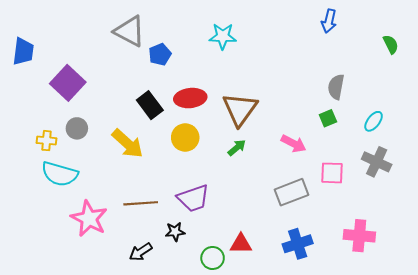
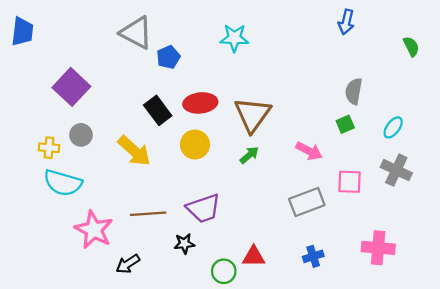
blue trapezoid: (23, 51) -> (22, 32), moved
blue cross: (298, 244) -> (313, 256), size x0.7
black arrow: (141, 252) -> (128, 264), moved

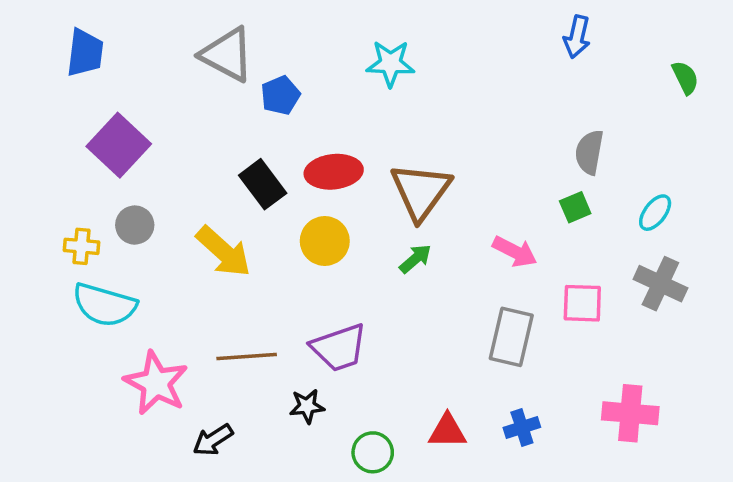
blue trapezoid: (22, 32) -> (85, 53), moved
gray rectangle: (307, 202) -> (511, 337), turned -56
red triangle: (254, 256) -> (447, 431), moved

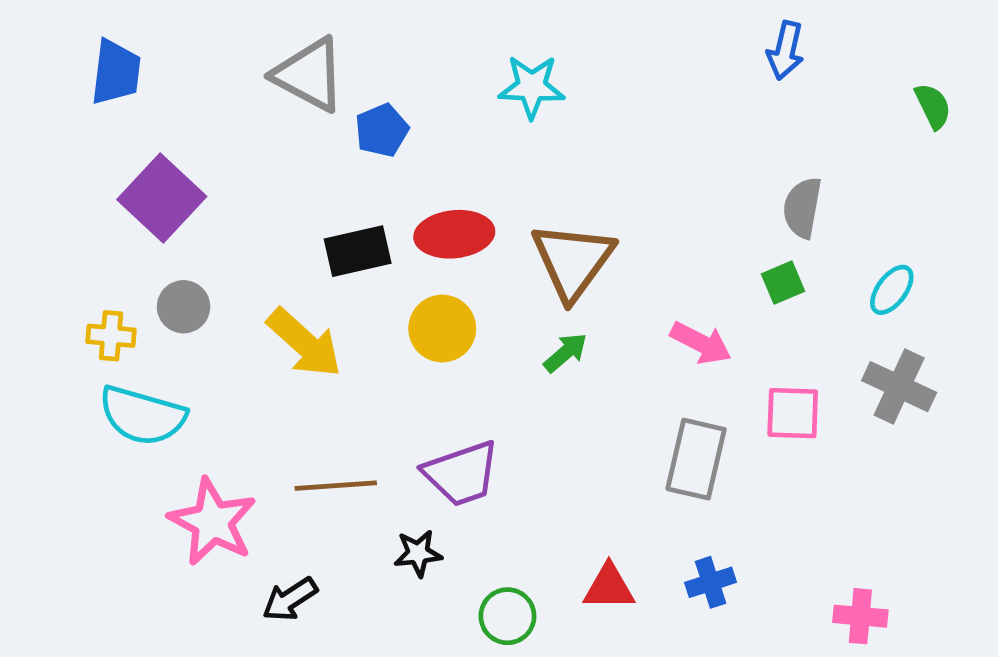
black rectangle: (263, 184) -> (358, 251), turned -66
pink cross: (630, 413) -> (860, 616), moved, size x0.7

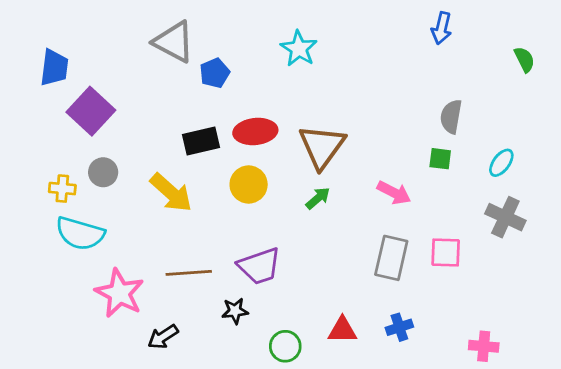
blue trapezoid: (116, 72) -> (54, 68), moved
cyan star: (532, 87) -> (299, 49), turned 30
green square: (783, 283) -> (440, 159), turned 30
pink square: (793, 413) -> (446, 252), moved

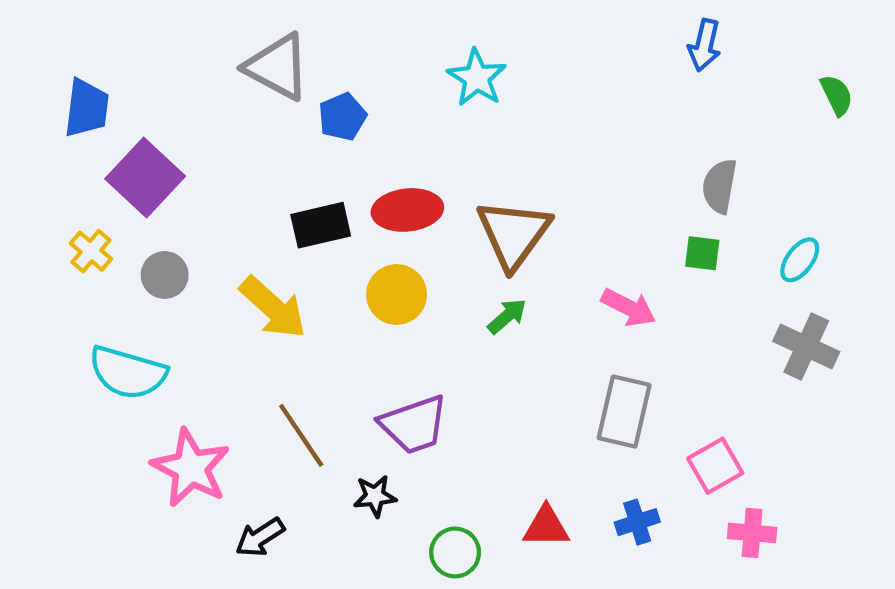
yellow cross: (62, 189) -> (91, 251), moved, turned 35
pink square: (446, 252) -> (715, 466), moved, turned -32
brown line: (189, 273) -> (301, 435), turned 60
pink cross: (484, 346) -> (752, 533), moved

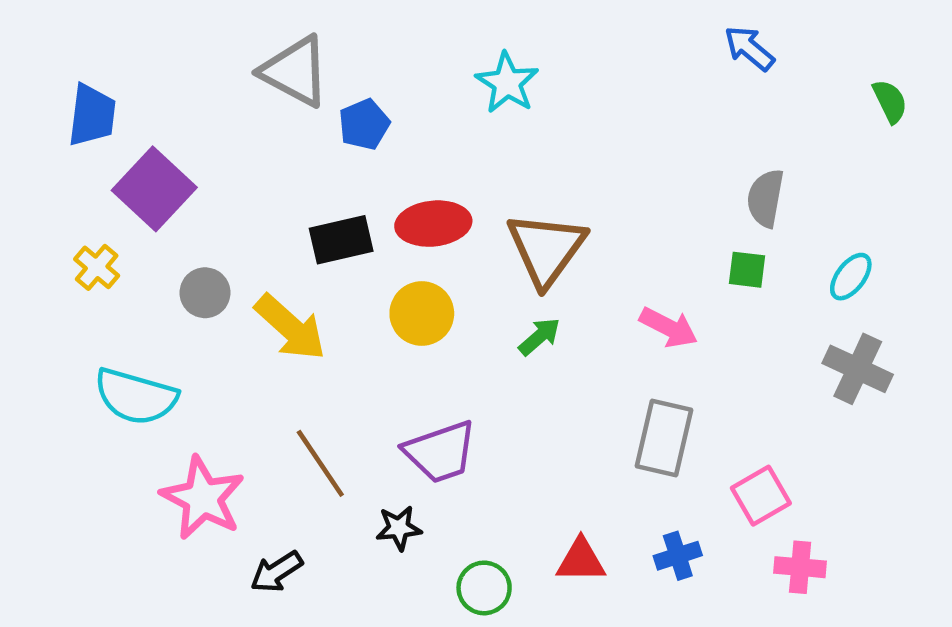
blue arrow: (704, 45) -> (749, 48), turned 117
gray circle: (165, 275) -> (205, 293), moved

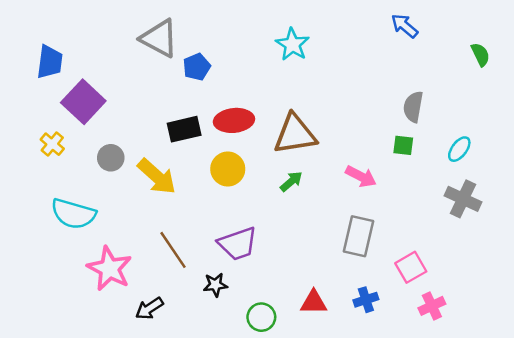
cyan star: (507, 83) -> (292, 45), moved
brown triangle: (546, 249) -> (295, 134), turned 45
pink cross: (800, 567) -> (432, 306), turned -30

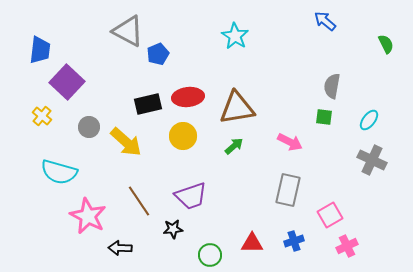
black arrow: (149, 308) -> (120, 248), turned 35

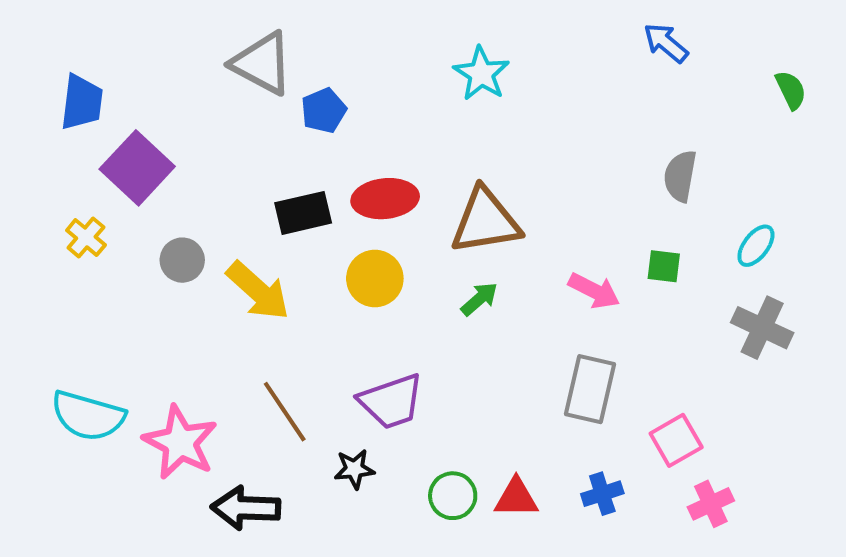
green square: (324, 117) -> (664, 266), moved
cyan semicircle: (59, 172) -> (88, 416), moved
black arrow: (120, 248) -> (246, 508), size x1.4
green circle: (210, 255) -> (453, 496), moved

